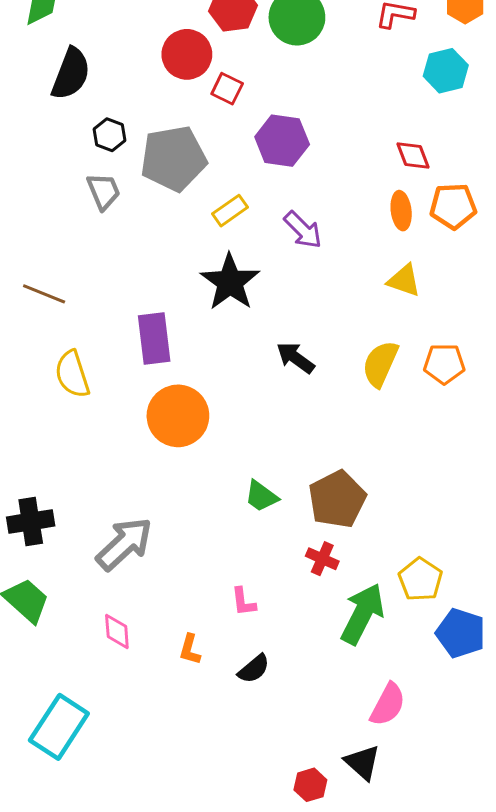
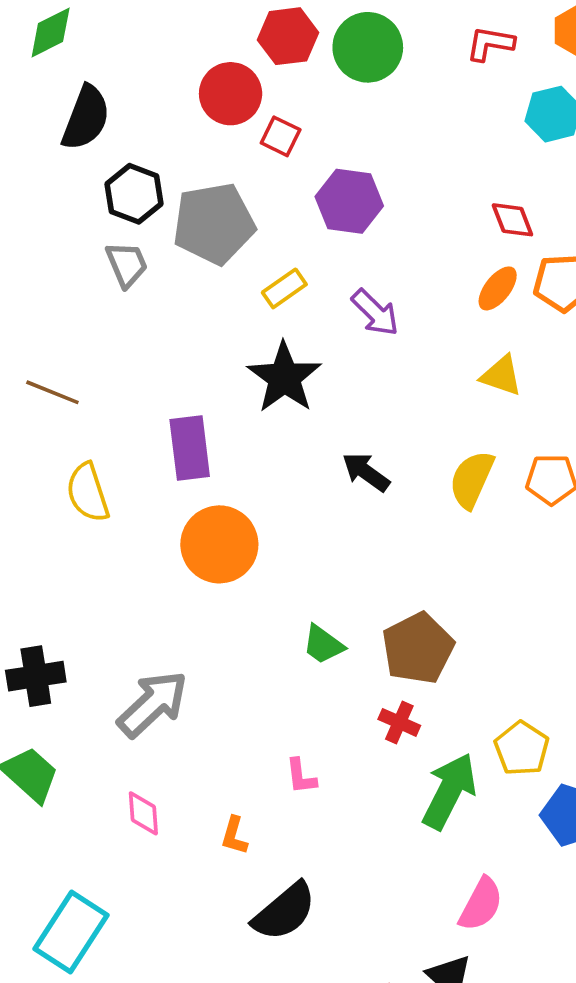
black hexagon: (110, 135) -> (134, 194), size x1.4
orange ellipse: (401, 211) -> (498, 288), turned 45
black semicircle: (254, 669) -> (284, 912), moved, size x1.6

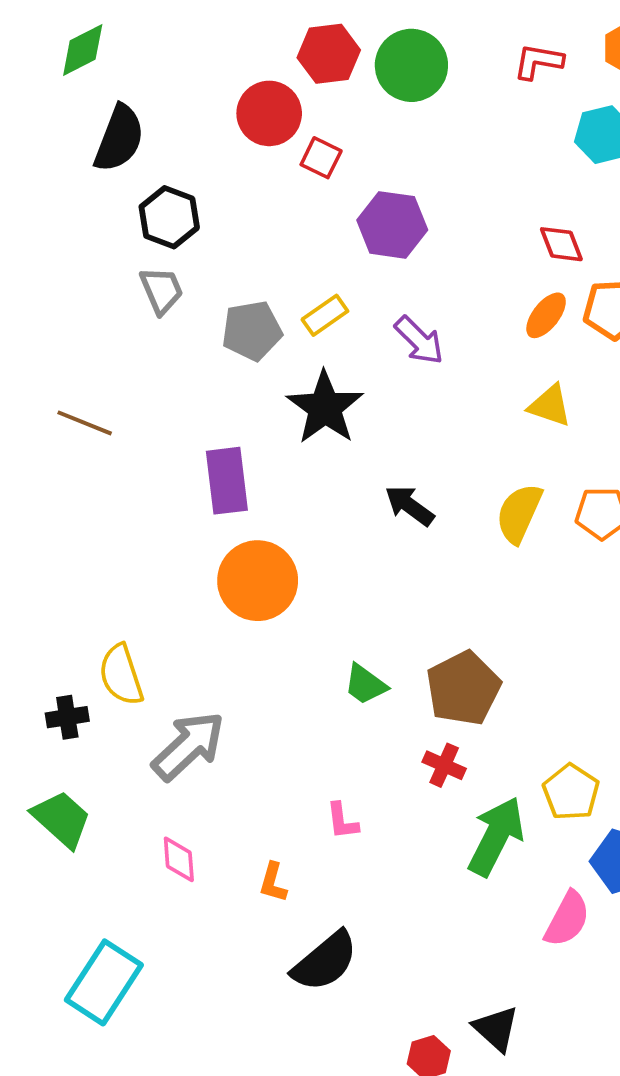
gray pentagon: (214, 224) -> (252, 331), moved, size x0.7
yellow semicircle: (88, 492) -> (121, 675), moved
black cross: (36, 676) -> (67, 717), size x0.7
pink semicircle: (481, 904) -> (567, 919), moved

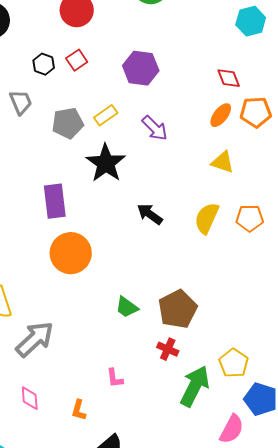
red square: (321, 158) -> (77, 60), moved, turned 30
black hexagon: (169, 217) -> (44, 64), moved, size x0.7

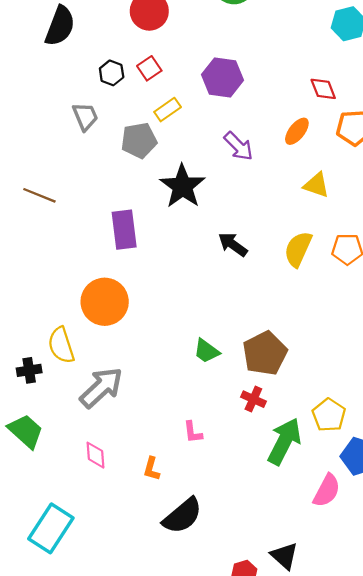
yellow rectangle: (106, 115) -> (168, 110), moved
orange ellipse: (221, 115) -> (297, 131), moved
orange circle: (71, 253) -> (105, 302), moved

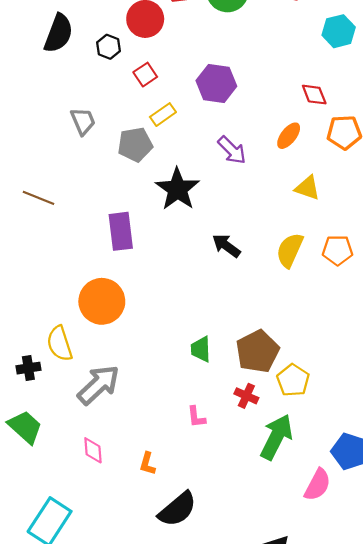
black hexagon: (112, 73) -> (108, 47), moved
green trapezoid: (206, 351) -> (201, 349), turned 52
yellow pentagon: (329, 415) -> (293, 380), moved
pink L-shape: (193, 432) -> (196, 417), moved

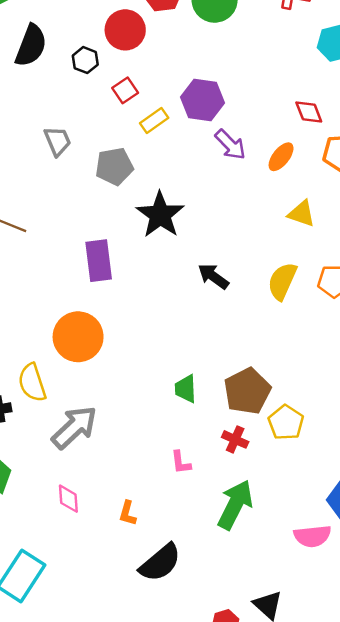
yellow rectangle: (163, 115) -> (154, 121), moved
purple arrow: (232, 150) -> (230, 145), moved
green arrow: (276, 437) -> (235, 505), moved
pink semicircle: (318, 485) -> (312, 536), turned 56

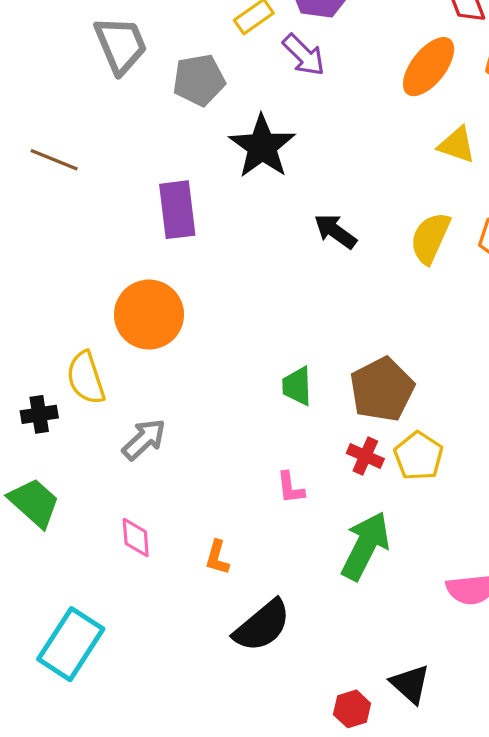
gray trapezoid: (58, 141) -> (121, 45), size x1.4
purple arrow: (230, 145) -> (304, 55), moved
orange ellipse: (281, 157) -> (429, 67), size x1.5
yellow pentagon: (286, 423) -> (419, 456), moved
gray arrow: (74, 427) -> (144, 439), size x0.7

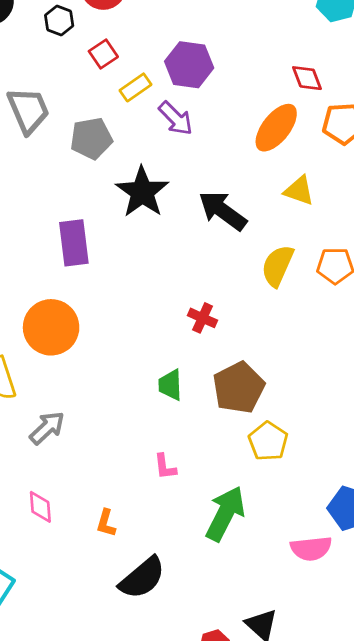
black arrow: (335, 231) -> (223, 211), moved, size x1.4
red cross: (365, 456) -> (203, 318), moved

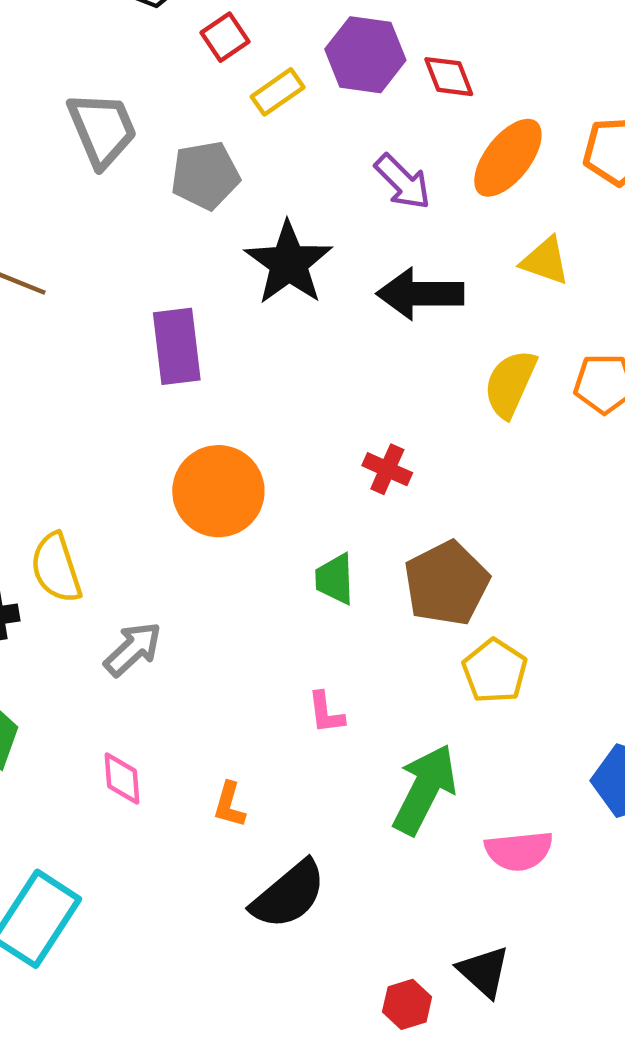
red diamond: (307, 78) -> (449, 77), moved
purple arrow: (176, 118) -> (403, 182), moved
black arrow: (223, 211) -> (420, 294), turned -36
orange circle: (51, 327) -> (218, 491), moved
pink semicircle: (311, 548) -> (519, 851), moved

